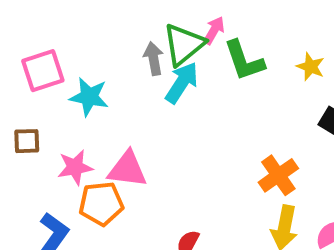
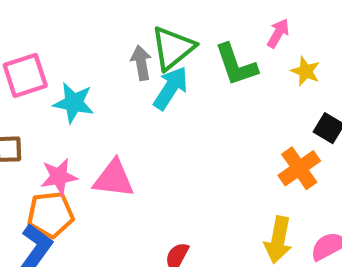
pink arrow: (214, 30) -> (278, 33), moved
orange cross: (278, 175) -> (299, 168), moved
orange pentagon: (101, 203) -> (50, 215), moved

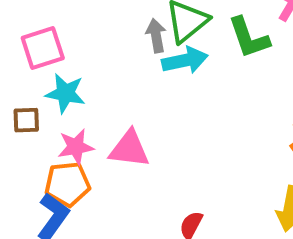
cyan arrow: (171, 88) -> (185, 60), turned 45
cyan star: (74, 103) -> (65, 93), moved

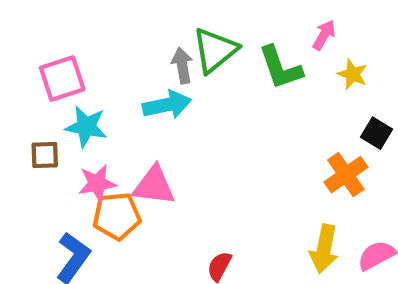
cyan arrow: (185, 60) -> (167, 105), moved
orange pentagon: (67, 184) -> (117, 216), moved

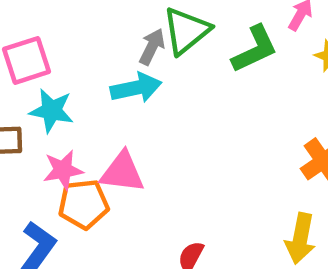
gray arrow: (182, 65) -> (152, 47), turned 36
green L-shape: (280, 68) -> (255, 49), turned -96

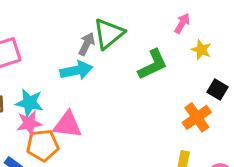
green L-shape: (255, 49) -> (153, 64), moved
cyan star: (52, 111) -> (29, 103), moved

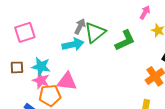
green triangle: (109, 34) -> (95, 32), moved
pink star: (29, 123) -> (41, 80), turned 30

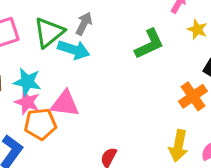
green triangle: (95, 32) -> (49, 32), moved
cyan arrow: (73, 44) -> (74, 50), turned 30

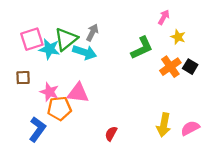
cyan star: (27, 82) -> (49, 49), moved
orange cross: (193, 96) -> (170, 67), moved

